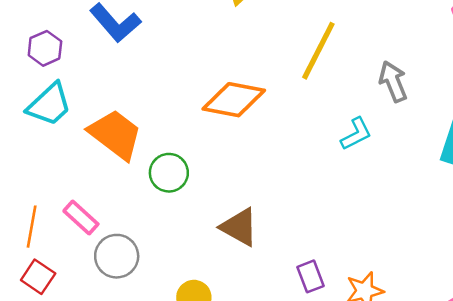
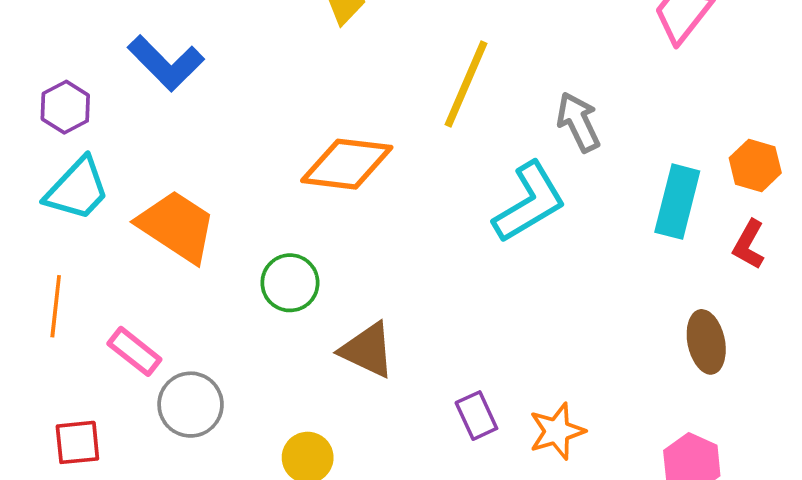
cyan L-shape: (356, 134) -> (529, 202), size x1.6
green circle: (169, 173) -> (290, 283), moved
orange line: (32, 227) -> (56, 306), moved
red square: (38, 277) -> (77, 442), turned -36

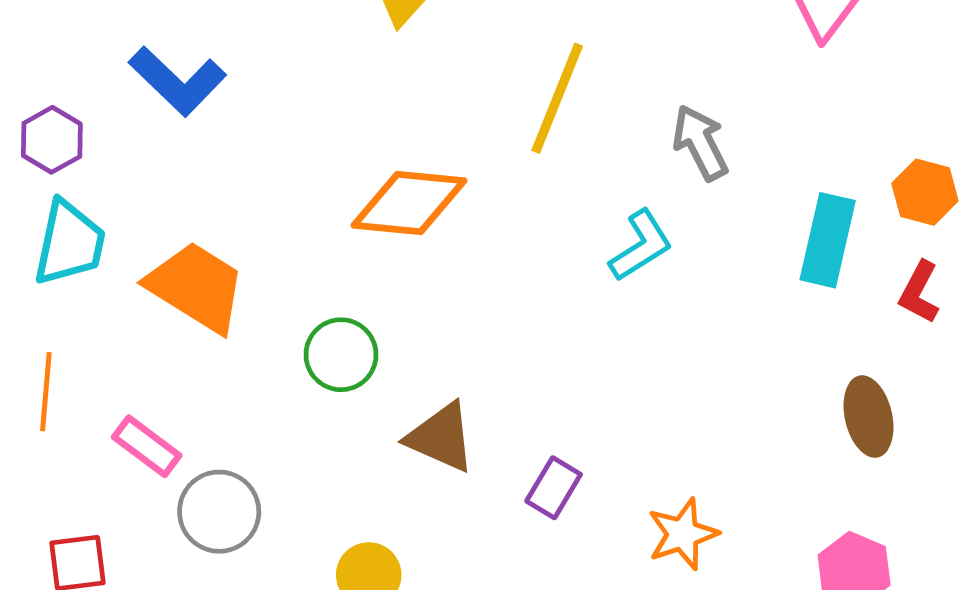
cyan trapezoid: (77, 189) -> (69, 243), turned -30
cyan L-shape: (529, 202) -> (641, 246), size x0.7
purple rectangle: (476, 416) -> (554, 488), moved, turned 57

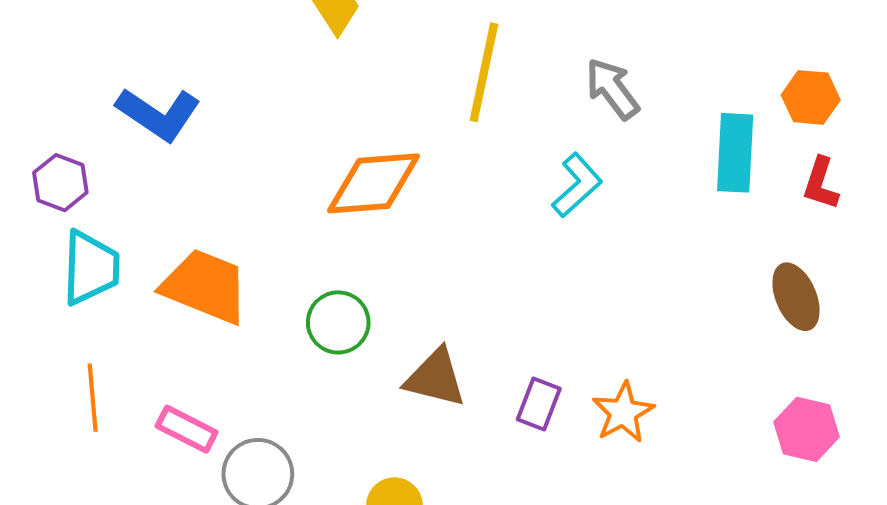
orange star: (683, 534) -> (623, 412), moved

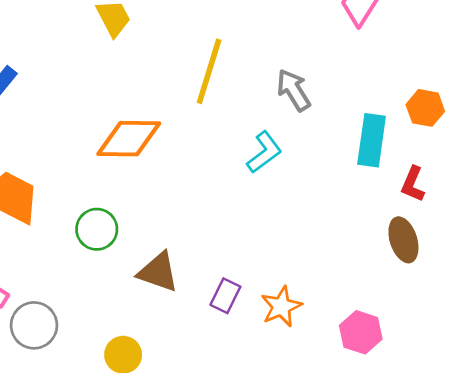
red L-shape: (821, 183) -> (413, 184), moved
pink hexagon: (807, 429) -> (361, 332), moved

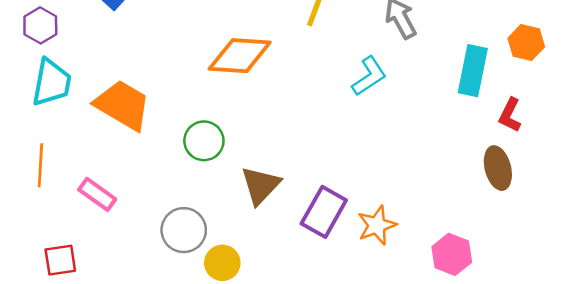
brown triangle: (158, 272) -> (261, 185), turned 51
purple rectangle: (225, 296) -> (324, 212), size x1.5
gray circle: (34, 325) -> (184, 230), moved

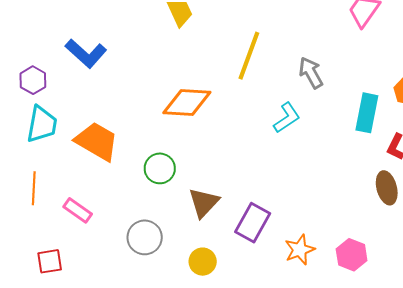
orange star: (377, 225) -> (300, 250), moved
yellow circle: (222, 263) -> (203, 262), moved

